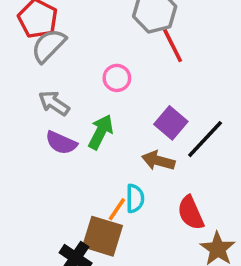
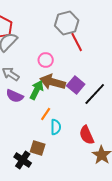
brown arrow: (158, 161) -> (53, 82), moved, size x1.4
orange line: (117, 209) -> (46, 114), moved
brown square: (103, 236) -> (38, 148), size x0.7

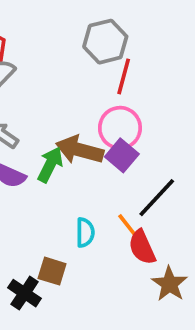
red line: (77, 42) -> (124, 76), turned 42
pink circle: (46, 60) -> (120, 128), moved, size x1.5
black line: (95, 94) -> (157, 198), moved
orange line: (46, 114) -> (127, 225), moved, turned -72

